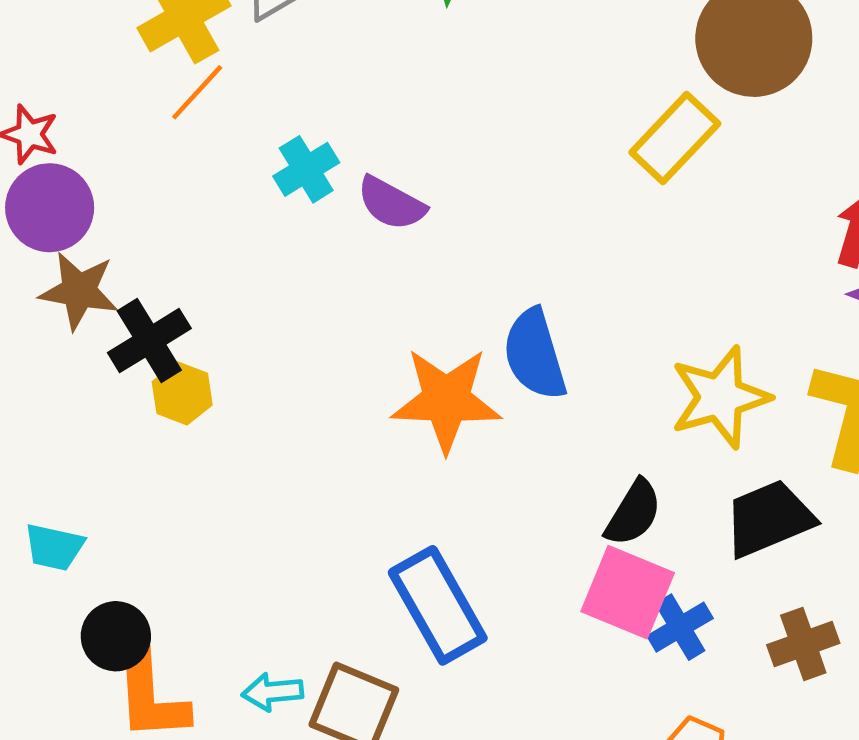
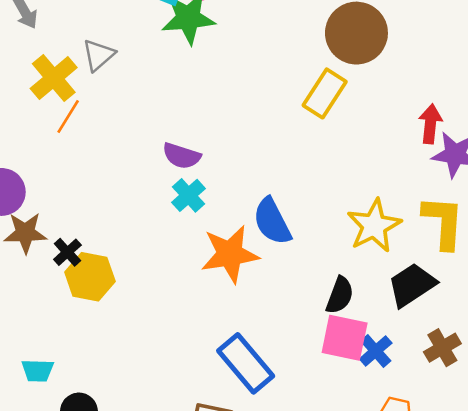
cyan cross: (306, 169) -> (188, 195), moved
black cross: (149, 341) -> (67, 252), size x0.7
yellow hexagon: (182, 393) -> (90, 277), size x1.5

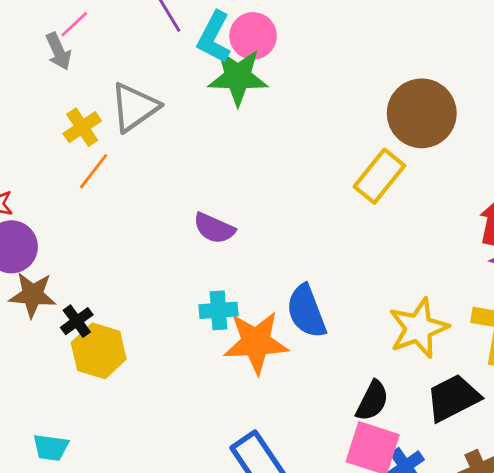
gray triangle: (99, 55) -> (134, 107), size x1.4
yellow cross: (54, 78) -> (82, 127), size x0.7
cyan cross: (188, 195) -> (219, 310), moved, turned 32
cyan trapezoid: (38, 371) -> (51, 447), moved

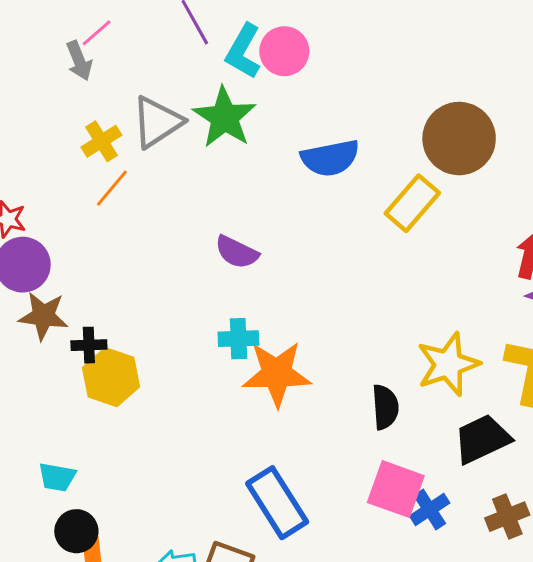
green star: (238, 77) -> (224, 117), moved, turned 30
blue semicircle: (306, 311) -> (330, 158), moved, turned -82
black cross: (77, 321) -> (89, 345), turned 32
black semicircle: (372, 401) -> (385, 407), moved, turned -33

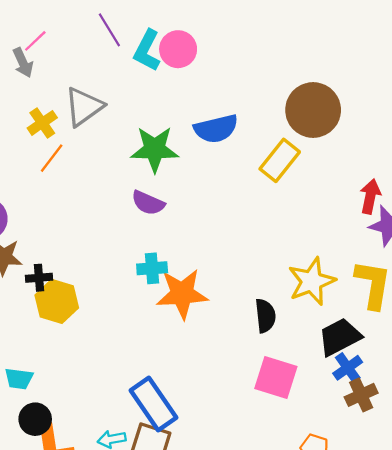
green star: (224, 117) -> (155, 149), moved, turned -30
blue rectangle: (277, 503) -> (154, 404), moved
blue cross: (430, 509) -> (348, 368), moved

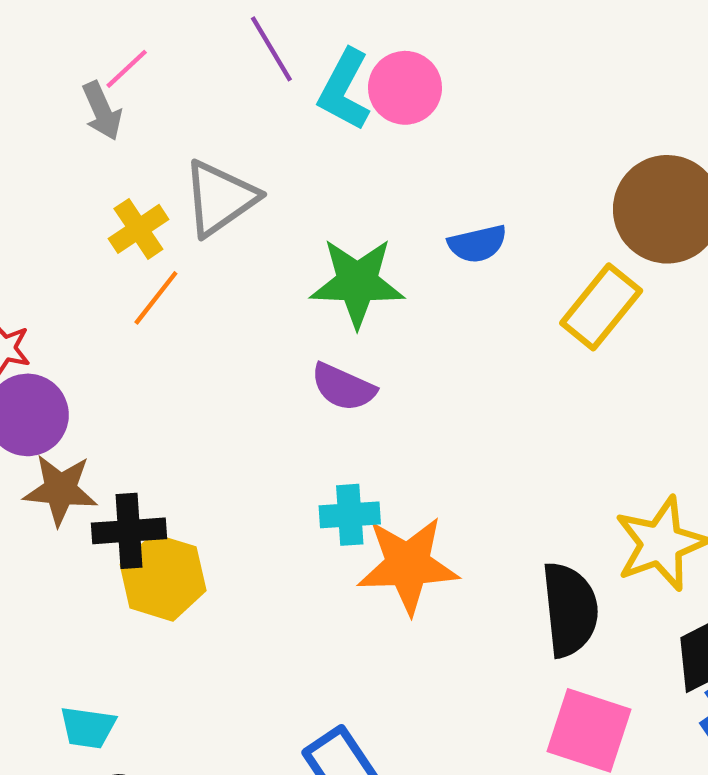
blue semicircle: (216, 129) -> (477, 244), size x0.7
black cross: (39, 278) -> (129, 531), size x1.4
black semicircle: (265, 316) -> (570, 610), size x1.4

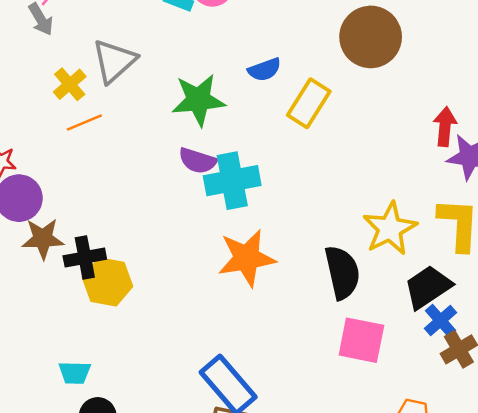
orange line: (156, 298) -> (84, 122), turned 36
yellow rectangle: (601, 307) -> (309, 103), moved
cyan cross: (350, 515) -> (232, 181), moved, size x1.6

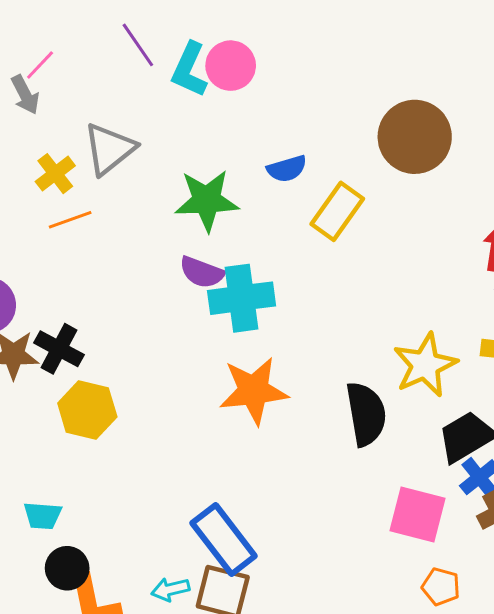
black cross: (85, 258) -> (59, 349), moved, turned 36
pink square: (361, 340) -> (418, 515), moved

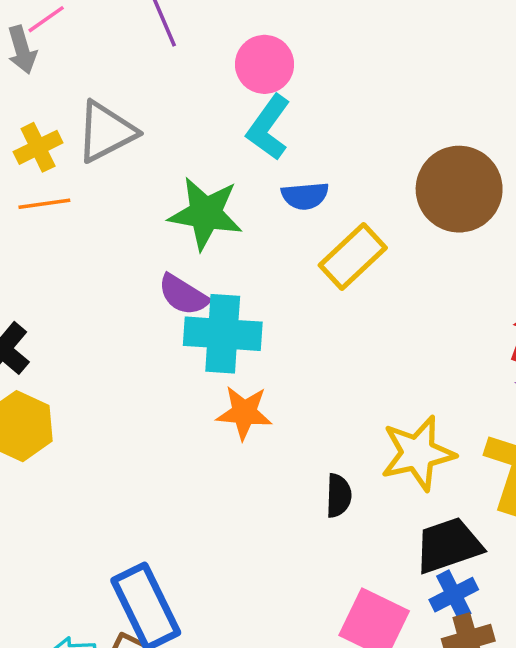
cyan L-shape: (189, 70) -> (268, 128), moved
orange star: (254, 391) -> (244, 413), moved, size x0.7
black semicircle: (366, 414) -> (338, 496), size x0.6

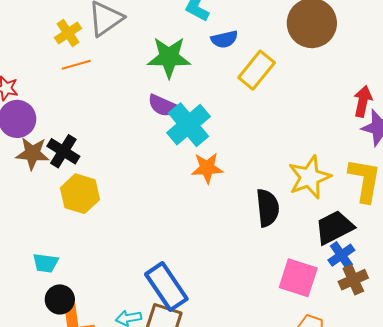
cyan cross: (223, 334) -> (188, 125), turned -36
black semicircle: (338, 496) -> (268, 208), size x1.5

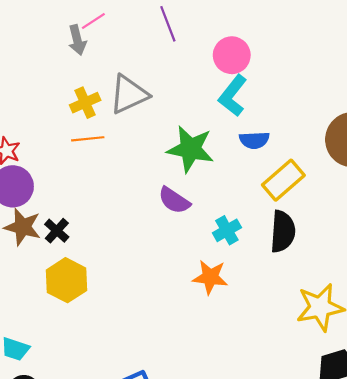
cyan cross: (188, 125) -> (227, 230), moved, size x0.6
black cross: (63, 151) -> (57, 231), size x0.7
black semicircle: (268, 208) -> (283, 231), moved

